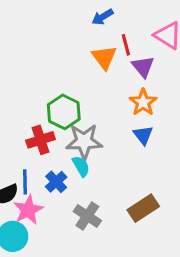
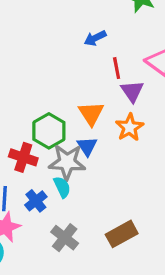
orange triangle: (104, 57) -> (91, 113), moved
blue triangle: (143, 135) -> (87, 146), moved
red cross: (41, 140) -> (23, 157), turned 32

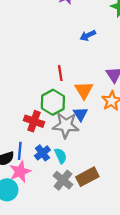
red line: (117, 68) -> (60, 73), moved
cyan semicircle: (62, 187) -> (61, 156), moved
brown rectangle: (122, 234) -> (87, 177), moved

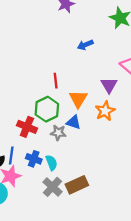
blue triangle: (81, 114) -> (74, 122), turned -42
gray star: (66, 125) -> (58, 133), size x0.6
blue cross: (42, 153) -> (34, 159), turned -35

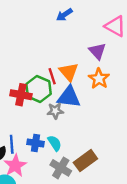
red line: (56, 81) -> (52, 76), moved
blue triangle: (74, 122) -> (69, 97), size x1.5
red cross: (27, 127) -> (21, 95), moved

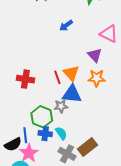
orange star: (99, 79) -> (97, 78), turned -30
green hexagon: (39, 89) -> (42, 117), moved
red cross: (21, 95) -> (25, 79), moved

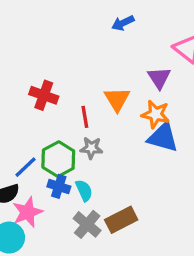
red line: (57, 77) -> (85, 117), moved
blue triangle: (72, 94) -> (163, 137), moved
blue line: (25, 135) -> (26, 167), moved, turned 42

